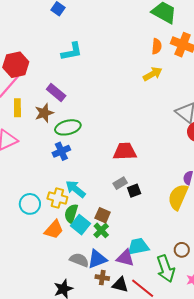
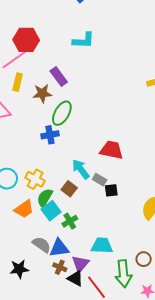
green ellipse: (68, 127) -> (62, 113), turned -60
gray rectangle: (120, 183) -> (100, 180), turned 48
cyan arrow: (76, 189) -> (81, 169), moved
brown square: (103, 215) -> (69, 189), moved
purple triangle: (125, 258) -> (80, 264), moved, turned 42

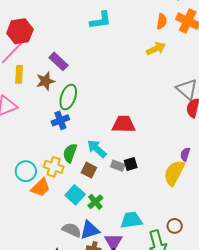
cyan L-shape: (84, 40) -> (101, 20), moved
gray rectangle: (100, 180) -> (118, 166), moved
green semicircle: (45, 198) -> (70, 153), moved
orange trapezoid: (24, 209) -> (41, 187), moved

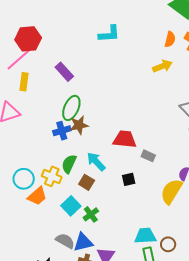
brown star: (45, 81) -> (79, 125), moved
gray rectangle: (118, 166) -> (148, 156), moved
cyan trapezoid: (131, 220) -> (145, 236), moved

